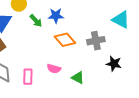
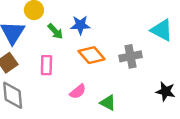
black star: (114, 64) -> (166, 91), moved
pink semicircle: (54, 69) -> (78, 91), turned -56
pink rectangle: (28, 77) -> (46, 65), moved

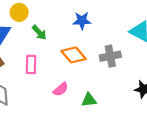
blue star: (80, 25) -> (82, 21), moved
green triangle: (108, 103) -> (89, 100), turned -35

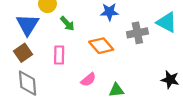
gray cross: (110, 56) -> (137, 33), moved

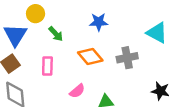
gray cross: (137, 33) -> (127, 58), moved

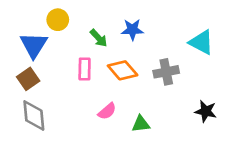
green arrow: (56, 34) -> (99, 38), moved
pink rectangle: (47, 66) -> (85, 69), moved

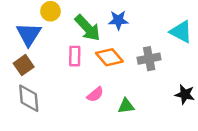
green arrow: (99, 38) -> (88, 28), size x1.6

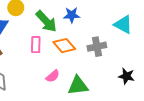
green triangle: (126, 106) -> (78, 86), size x1.5

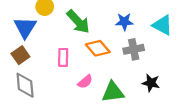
blue star: (72, 15) -> (124, 22), moved
pink rectangle: (36, 45) -> (63, 57), moved
black star: (126, 76) -> (151, 83), moved

